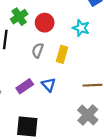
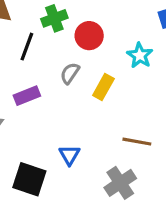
blue triangle: (49, 85) -> (69, 155), moved
purple rectangle: (25, 86) -> (27, 96), moved

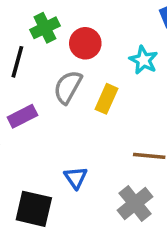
gray semicircle: (70, 73) -> (68, 87), size x1.4

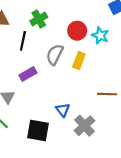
red circle: (85, 43) -> (77, 31), moved
gray cross: (135, 203) -> (84, 126), moved

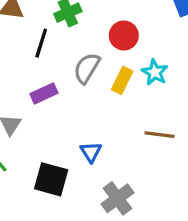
cyan star: (100, 35) -> (155, 72), moved
gray cross: (84, 126) -> (117, 198), moved

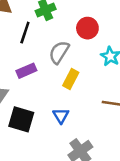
yellow rectangle: (122, 80) -> (71, 79), moved
black square: (51, 179) -> (21, 119), moved

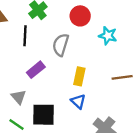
yellow rectangle: (71, 79) -> (79, 76), moved

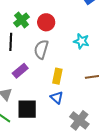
red circle: (80, 16) -> (46, 22), moved

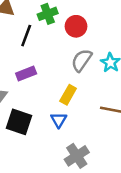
gray semicircle: (41, 49) -> (82, 60), moved

